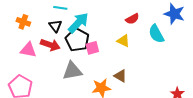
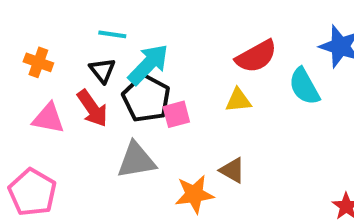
red semicircle: (132, 19) -> (256, 56), size x1.5
yellow triangle: (123, 41) -> (238, 100), turned -32
red arrow: (50, 45) -> (92, 108), turned 36

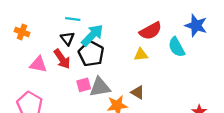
orange cross: (38, 62) -> (22, 32), moved
pink square: (176, 114) -> (84, 85), moved
gray triangle: (136, 160) -> (100, 87), moved

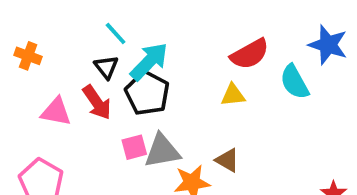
cyan line: (73, 19) -> (116, 34), turned 40

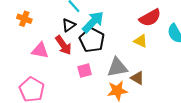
black triangle: (106, 67) -> (69, 25), turned 32
yellow triangle: (233, 95) -> (141, 41), turned 32
gray triangle: (162, 151) -> (117, 67), moved

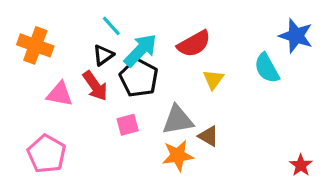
red semicircle: (150, 18) -> (194, 44), moved
orange cross: (24, 19) -> (35, 45), size x1.5
yellow triangle: (141, 41) -> (213, 79), turned 40

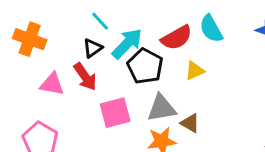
cyan semicircle: (267, 68) -> (211, 29), moved
black pentagon: (139, 78) -> (145, 66), moved
yellow triangle: (213, 79) -> (195, 71), turned 30
pink square: (128, 125) -> (115, 113), size x1.5

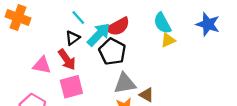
red semicircle: (177, 38) -> (118, 27), moved
orange cross: (30, 39) -> (18, 17), moved
yellow triangle: (195, 71) -> (168, 40), moved
pink square: (115, 113) -> (71, 87), moved

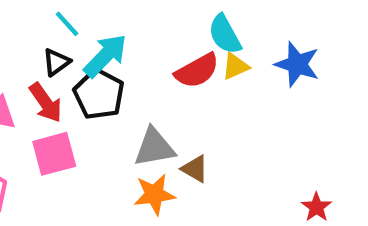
blue star: (208, 24) -> (297, 64), moved
red semicircle: (118, 27) -> (197, 71), moved
black pentagon: (112, 52) -> (99, 94), moved

